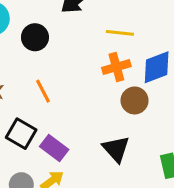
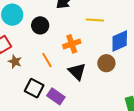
orange cross: (116, 67) -> (72, 44), moved
black triangle: (116, 149) -> (77, 72), moved

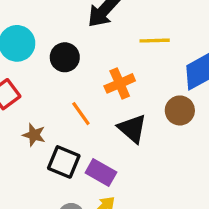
brown star: (15, 62) -> (34, 135), moved

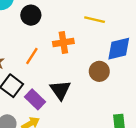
orange line: (81, 114) -> (32, 56), turned 54
black triangle: (132, 129) -> (60, 90), moved

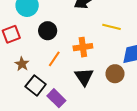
black circle: (31, 15) -> (48, 31), moved
black triangle: (60, 90) -> (84, 77), moved

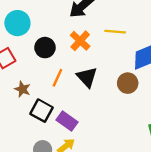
orange cross: (83, 47) -> (80, 41), moved, turned -30
black triangle: (84, 77) -> (87, 77), moved

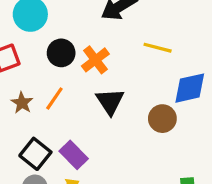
orange cross: (80, 41) -> (95, 60), moved
orange line: (57, 78) -> (54, 98), moved
black square: (41, 111) -> (35, 154), moved

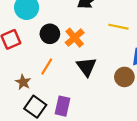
brown star: (22, 103) -> (23, 82), moved
purple rectangle: (74, 155) -> (62, 106), turned 60

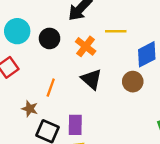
black circle: (50, 34) -> (50, 38), moved
orange cross: (75, 38) -> (86, 46), moved

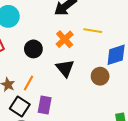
black circle: (50, 38) -> (33, 49), moved
orange line: (51, 88) -> (29, 83), moved

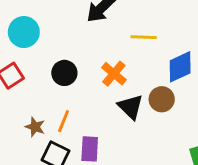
orange cross: (65, 39) -> (114, 74), moved
black triangle: (65, 68) -> (130, 107), moved

